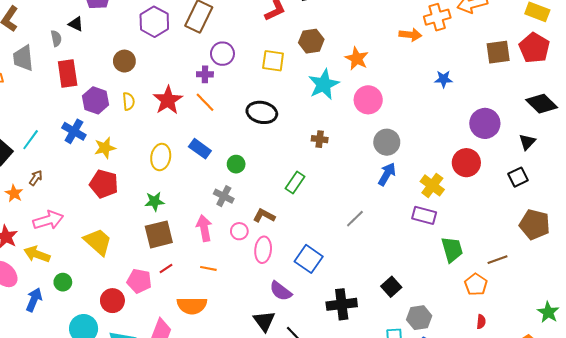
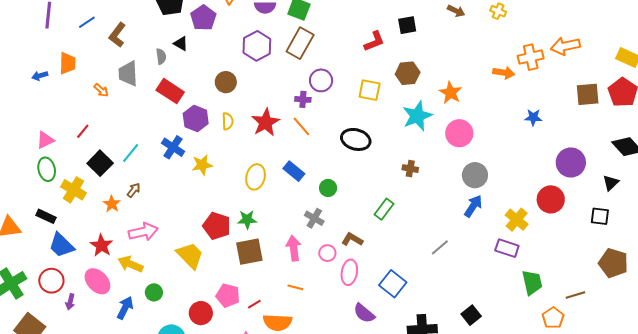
red rectangle: (68, 74) -> (170, 91), turned -52
black square: (518, 177) -> (600, 216), turned 30
red pentagon: (104, 184) -> (217, 226), moved
red line: (166, 269) -> (254, 304), moved

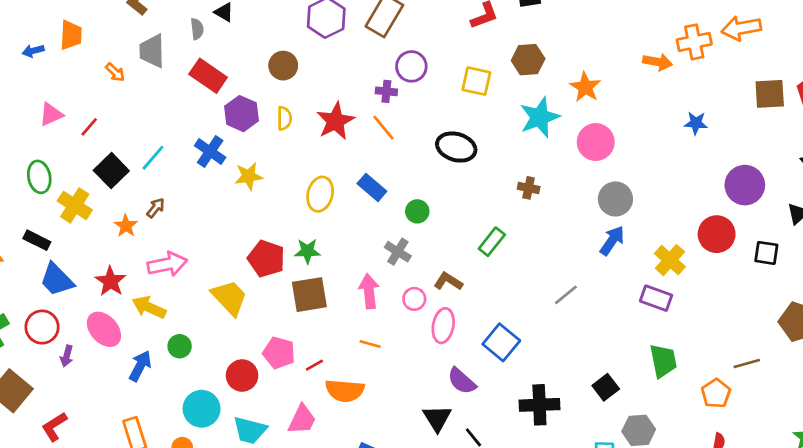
pink triangle: (45, 140) -> (51, 114), moved
black square: (600, 216) -> (766, 253), moved
green trapezoid: (532, 283) -> (663, 361), moved

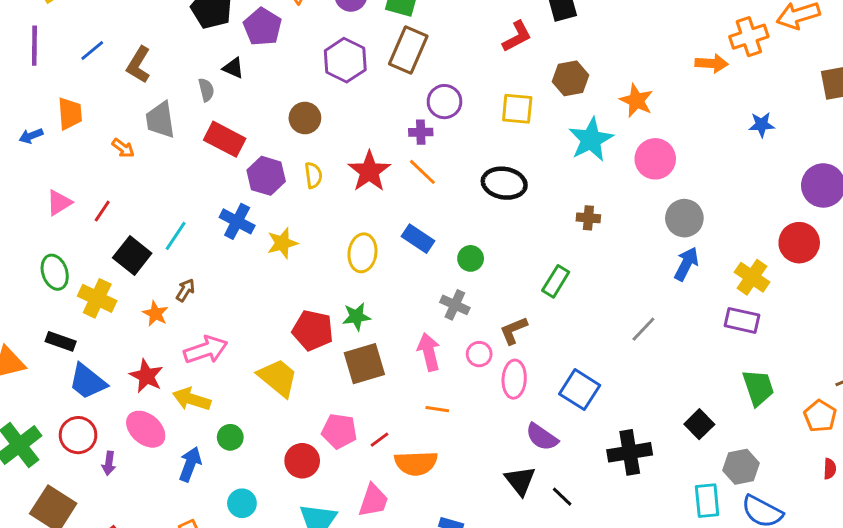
brown L-shape: (448, 281) -> (514, 330), turned -48
cyan circle: (202, 409) -> (242, 503), moved, size x0.7

